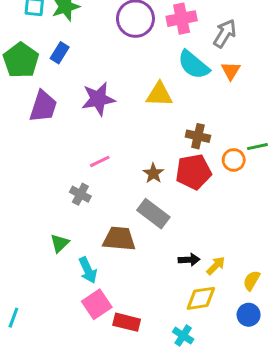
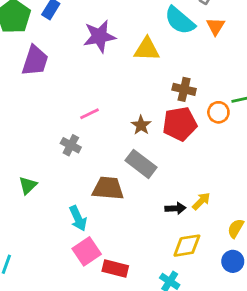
purple star: (98, 99) -> (99, 36), moved
green triangle: (60, 243) -> (28, 185), moved
yellow arrow: (216, 266) -> (201, 201), moved

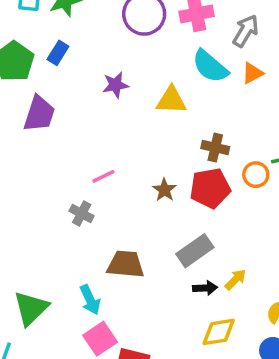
orange triangle: (216, 26) -> (252, 73), turned 30
purple star: (99, 36) -> (115, 85), size x0.7
gray rectangle: (141, 164) -> (195, 251), moved, turned -72
green triangle: (28, 185) -> (31, 308), moved, size x1.6

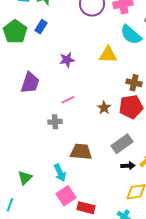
purple star: (115, 85) -> (67, 60), moved
purple trapezoid: (39, 114) -> (30, 83), moved
gray cross: (82, 214) -> (55, 122), turned -32
green triangle: (31, 308) -> (25, 178), size x0.7

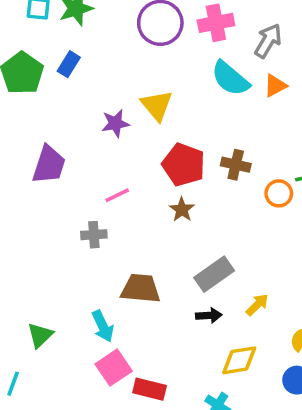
yellow triangle: (108, 55) -> (157, 105), moved, turned 48
red pentagon: (131, 107) -> (184, 165), moved, turned 30
black arrow: (128, 166) -> (209, 315), moved

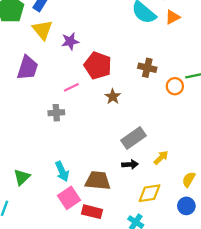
yellow triangle: (157, 105) -> (42, 30), moved
red pentagon: (184, 165) -> (98, 65), moved
brown trapezoid: (141, 289) -> (98, 181), moved

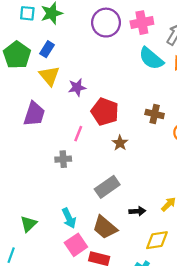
pink line: (71, 87) -> (78, 134), turned -42
gray rectangle: (133, 138) -> (107, 187), moved
brown trapezoid: (98, 181) -> (105, 227), turned -145

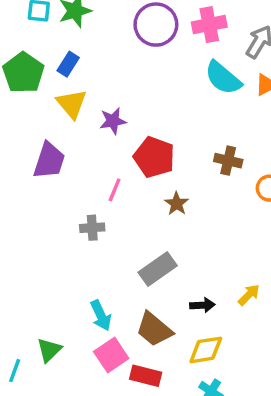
green triangle: (28, 224) -> (49, 350), moved
yellow diamond: (157, 240) -> (206, 350), moved

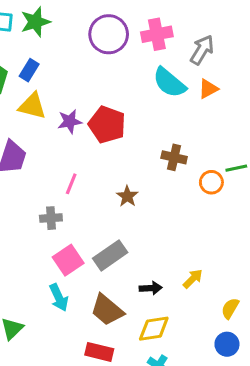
yellow triangle: (72, 104) -> (32, 106), turned -36
red pentagon: (154, 157) -> (107, 125), moved
pink square: (111, 355) -> (68, 260), moved

